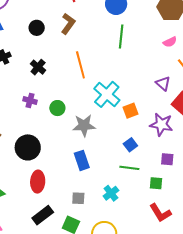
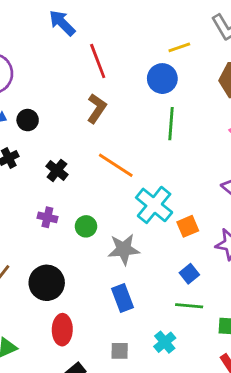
black circle: (37, 28) -> (28, 120), moved
orange line: (80, 65) -> (116, 165), turned -40

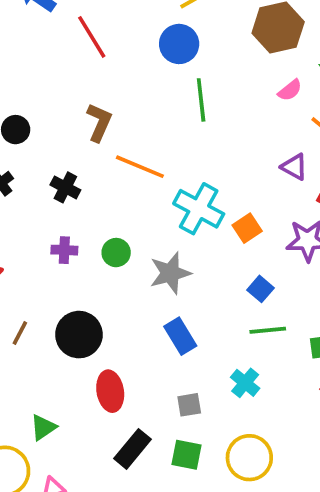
brown L-shape: (97, 108) -> (99, 122), moved

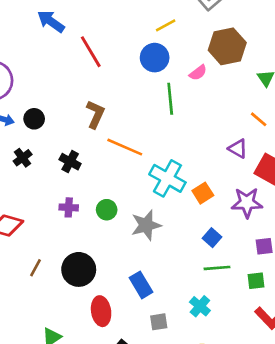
pink semicircle: (290, 90) -> (198, 73), moved
blue rectangle: (180, 336) -> (141, 285), moved

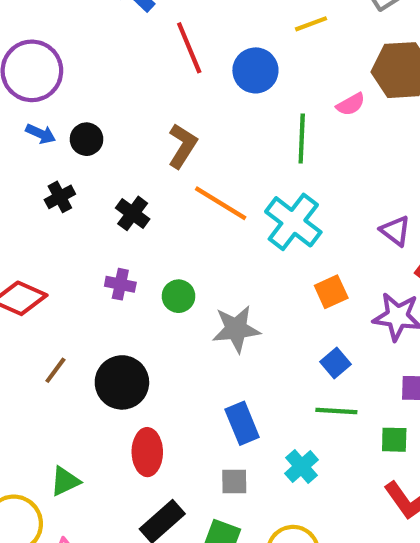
blue circle: (155, 58) -> (255, 70), moved
cyan cross: (167, 178) -> (293, 222), moved
blue rectangle: (141, 285) -> (242, 423), moved

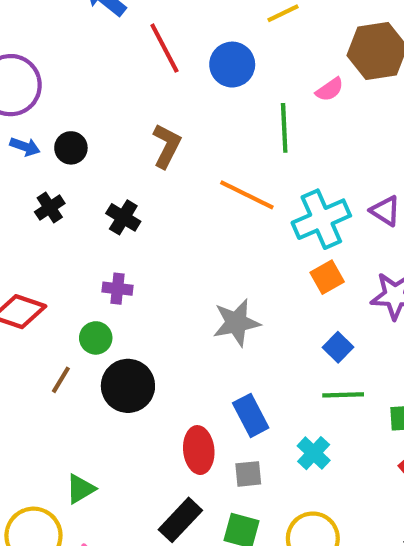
orange line: (221, 203) -> (247, 195), moved
cyan cross: (293, 222) -> (321, 219), moved, turned 34
green circle: (179, 296) -> (96, 338), moved
red ellipse: (147, 452) -> (199, 450), moved

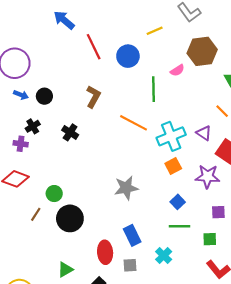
purple cross: (118, 289) -> (21, 144), moved
green triangle: (80, 489) -> (65, 270), moved

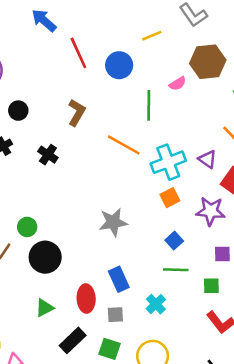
green triangle: (65, 270) -> (44, 308), moved

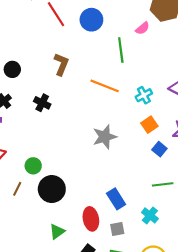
cyan cross: (168, 162) -> (144, 95), size x0.6
gray star: (113, 222) -> (105, 137), moved
blue square: (174, 241) -> (159, 149), moved

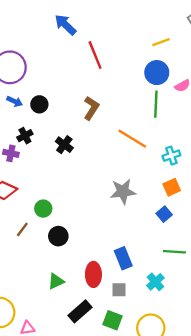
blue circle: (91, 20) -> (157, 73), moved
blue square: (159, 149) -> (164, 214), moved
black circle: (52, 189) -> (58, 236), size x0.7

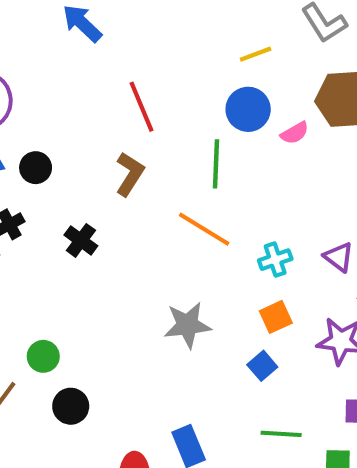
red line: (95, 55) -> (142, 107), moved
green line: (156, 104) -> (216, 164), moved

